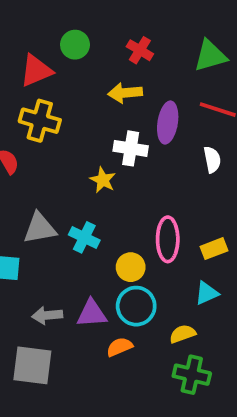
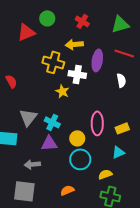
yellow cross: (40, 121) -> (53, 62), moved
gray triangle: (40, 228) -> (28, 117), turned -42
purple triangle: (92, 313) -> (49, 143), moved
orange semicircle: (119, 347) -> (67, 190), moved

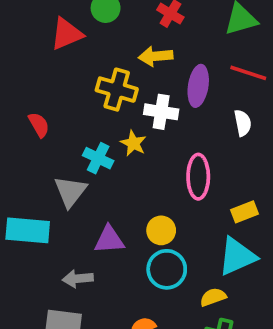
cyan cross: (52, 122) -> (98, 158), moved
pink ellipse: (97, 123) -> (198, 177), moved
cyan triangle: (118, 152) -> (237, 256), size x1.6

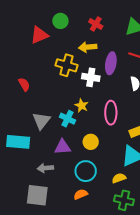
yellow star: (133, 143) -> (82, 106), moved
cyan cross: (98, 158) -> (68, 119), moved
cyan circle: (167, 269) -> (86, 171), moved

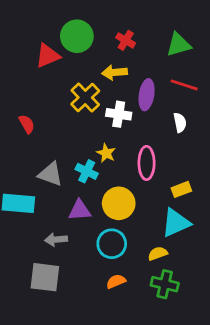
green circle: (60, 21) -> (77, 36), size x1.5
yellow cross: (67, 65) -> (85, 97), turned 30
gray triangle: (41, 121) -> (50, 174), turned -48
yellow circle: (91, 142) -> (119, 203), size x1.5
orange semicircle: (81, 194) -> (116, 281), moved

